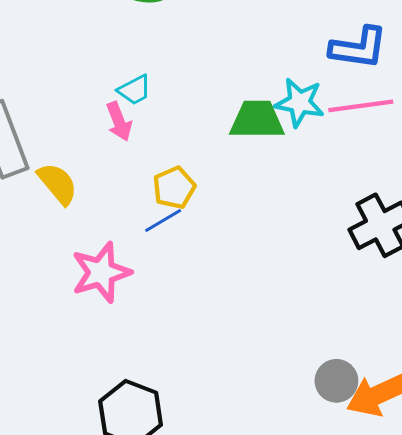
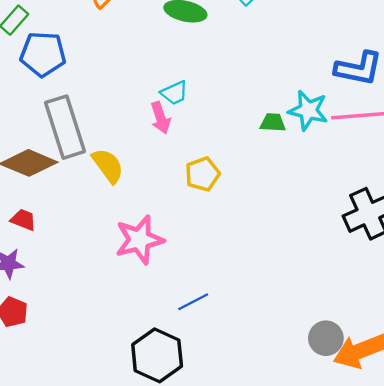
green trapezoid: (257, 120) -> (273, 123), size x0.6
blue line: (163, 220) -> (193, 302), moved

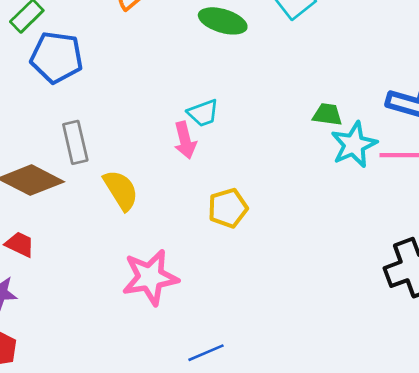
cyan star: (308, 110) -> (354, 145), turned 30
green trapezoid: (273, 123) -> (327, 115), moved
gray rectangle: (65, 127) -> (75, 142), size x0.6

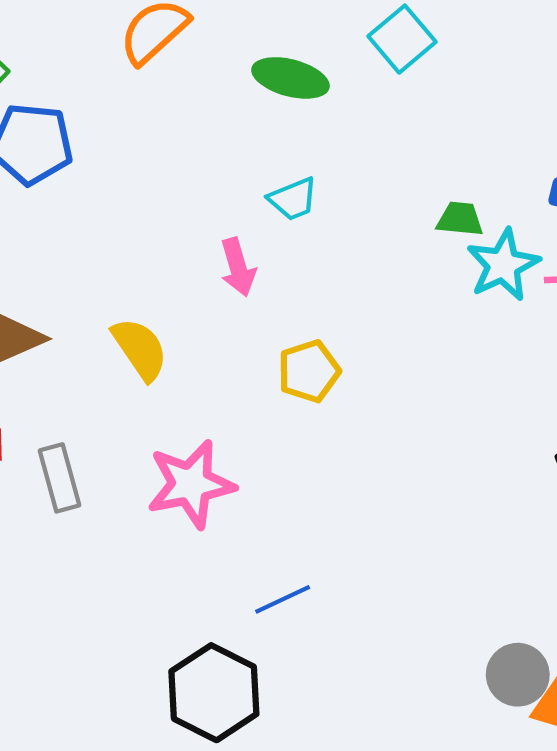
cyan trapezoid: (203, 113) -> (293, 199), moved
gray rectangle: (75, 142) -> (59, 478), moved

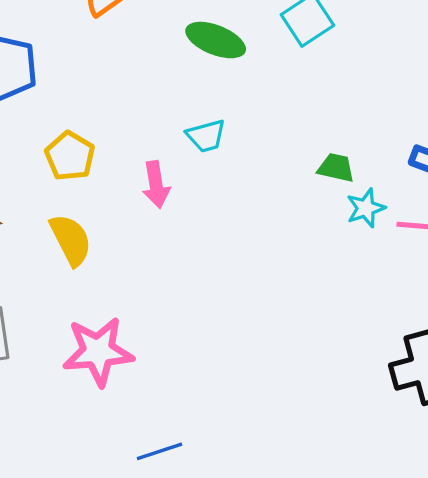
cyan star: (503, 265) -> (366, 208), size x0.7
yellow pentagon: (309, 371) -> (70, 156), moved, turned -30

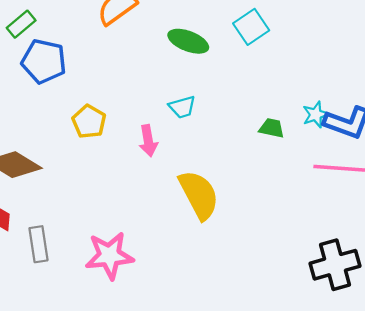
cyan star: (366, 208) -> (316, 115), moved
yellow semicircle: (71, 240) -> (199, 195), moved, size x1.4

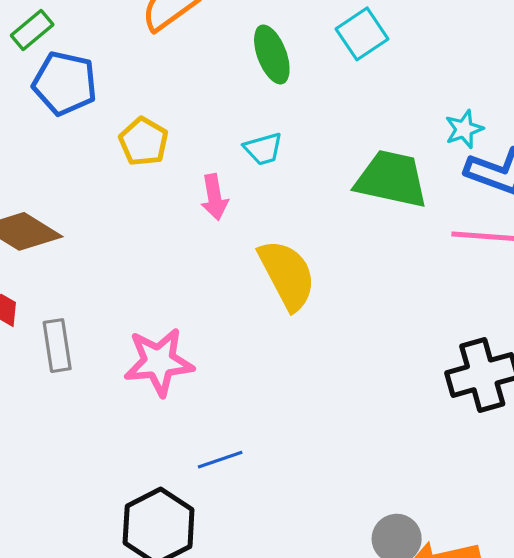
green ellipse: (188, 41) -> (272, 54), turned 48
cyan star: (316, 115) -> (464, 129), moved
yellow pentagon: (89, 122) -> (144, 142), moved
green trapezoid: (272, 128) -> (391, 179), size x2.0

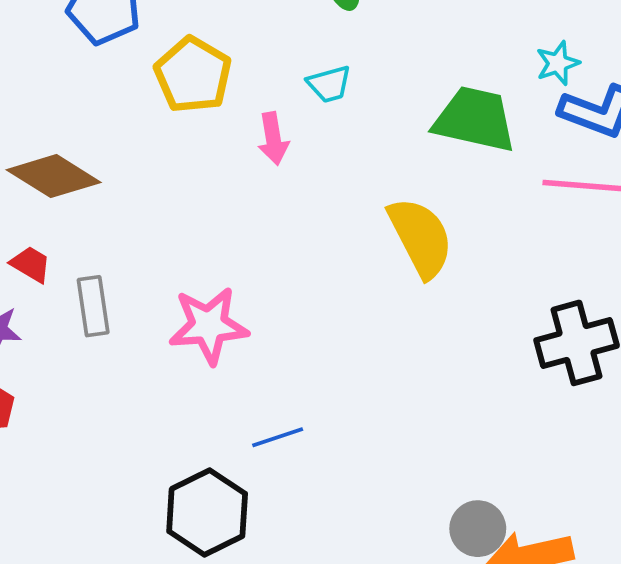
yellow pentagon: (144, 142) -> (193, 75), size x1.4
yellow semicircle: (287, 275) -> (421, 237), moved

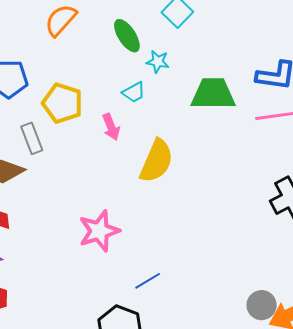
cyan star: (558, 63) -> (158, 62), moved, turned -30
yellow semicircle: (421, 237) -> (157, 161), moved, turned 63
gray rectangle: (93, 306) -> (32, 138), moved

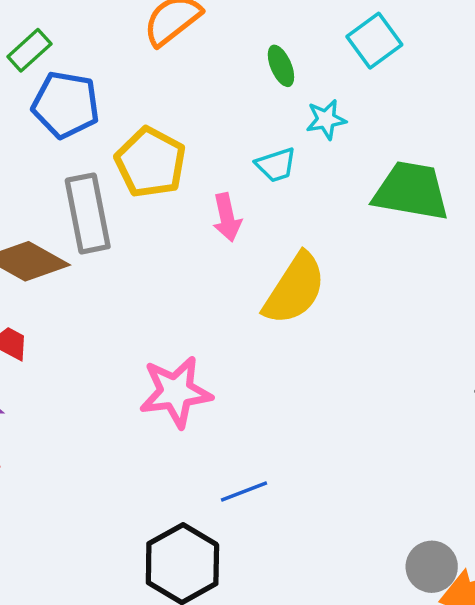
green ellipse: (127, 36) -> (281, 66), size x0.7
cyan star: (158, 62) -> (326, 119), turned -30
gray rectangle: (32, 138) -> (88, 213), size x1.4

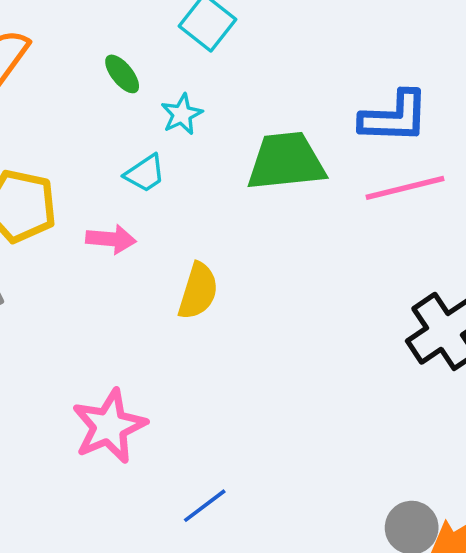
pink arrow: (227, 217) -> (111, 239), turned -57
yellow semicircle: (295, 289) -> (198, 291), size x0.7

